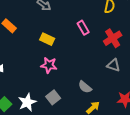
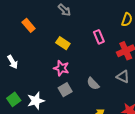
gray semicircle: (85, 87) -> (93, 84), moved
gray square: (53, 97) -> (65, 90), moved

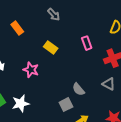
pink star: (61, 68) -> (31, 70), moved
gray square: (65, 90) -> (66, 105), moved

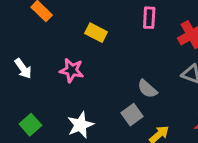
pink rectangle: (87, 43) -> (149, 18), turned 32
white star: (21, 104) -> (80, 125), moved

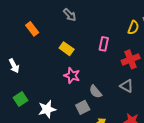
pink star: (72, 70) -> (72, 76), moved
green square: (30, 125) -> (20, 99), moved

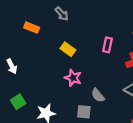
gray arrow: (70, 15) -> (62, 14), moved
orange rectangle: (32, 29) -> (32, 28), turned -32
gray square: (83, 107) -> (84, 112), turned 32

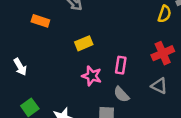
pink rectangle: (107, 45) -> (121, 65), moved
yellow rectangle: (68, 49) -> (84, 43), turned -56

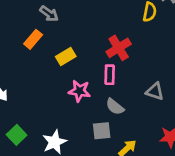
orange rectangle: (40, 21) -> (33, 39), moved, turned -60
red cross: (163, 53) -> (119, 48), moved

